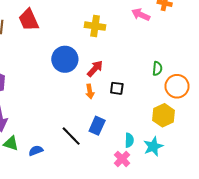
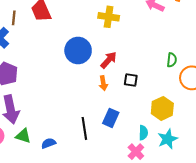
yellow hexagon: (164, 115) -> (162, 108), moved
black line: (71, 136) -> (84, 128), turned 35

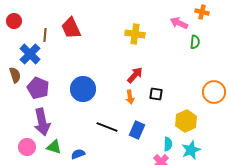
blue circle: (78, 51) -> (83, 89), moved
green semicircle: (172, 60) -> (195, 42), moved
black line: (84, 128) -> (107, 127), moved, turned -60

